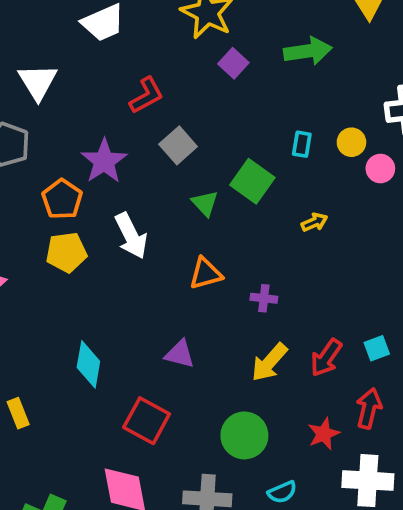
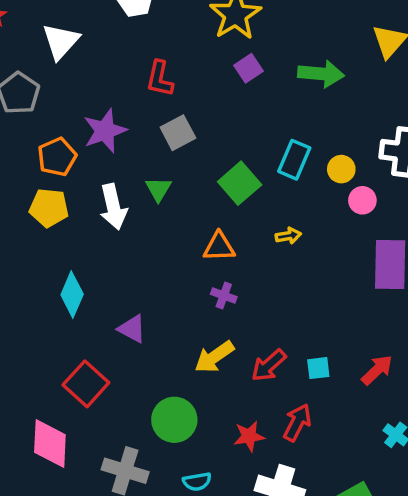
red L-shape: (146, 95) -> (160, 79), turned 117
cyan rectangle: (302, 144) -> (294, 160), size x1.5
green triangle: (205, 203) -> (158, 189), moved
orange triangle: (206, 273) -> (219, 247), moved
cyan diamond: (88, 364) -> (72, 295), moved

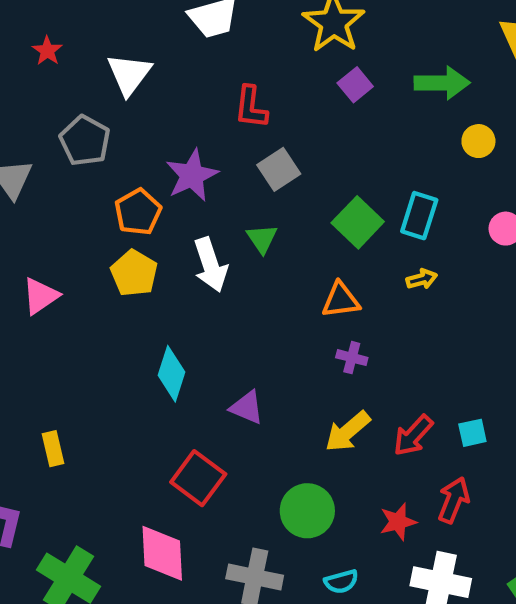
cyan rectangle: (294, 160) -> (419, 216), moved
yellow circle: (341, 169) -> (478, 141), moved
yellow pentagon: (49, 208) -> (134, 273), turned 30

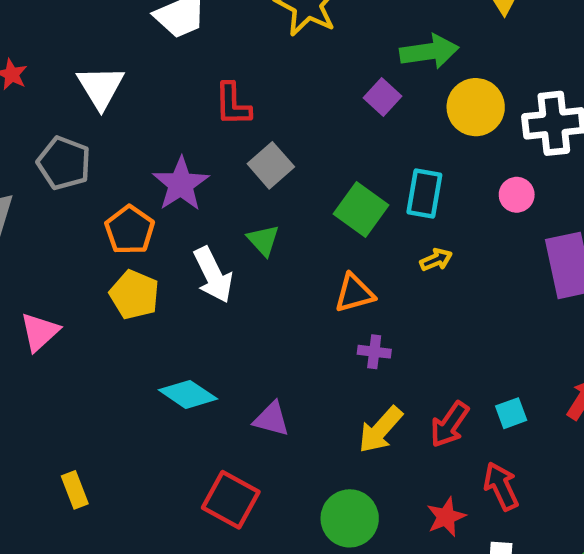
purple square: (355, 85) -> (382, 97), moved
yellow circle: (478, 141) -> (476, 107), size x1.6
cyan diamond: (172, 374) -> (188, 394), turned -66
red arrow: (454, 500) -> (501, 486), turned -39

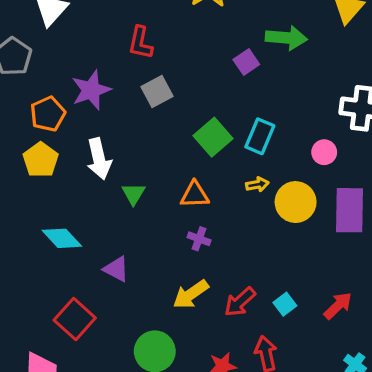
yellow circle: (476, 107) -> (296, 202), moved
green triangle: (263, 240) -> (133, 194), moved
cyan square: (511, 413) -> (285, 304), turned -30

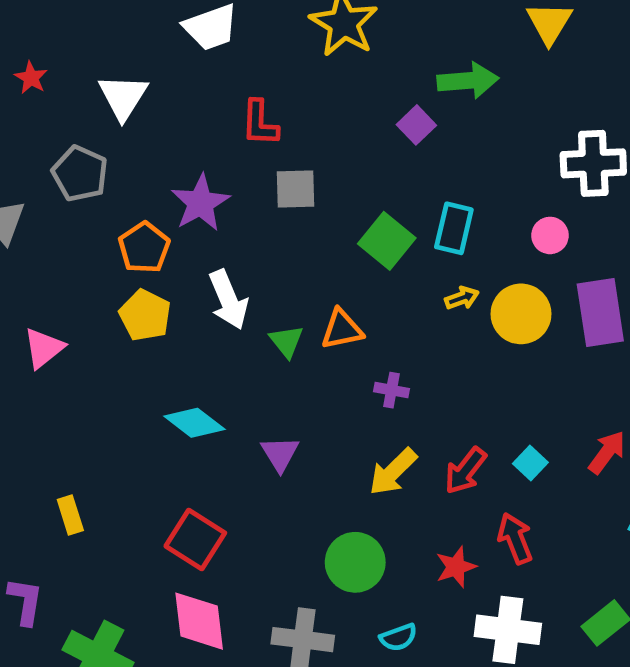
gray square: (157, 92) -> (296, 189), turned 36
orange triangle: (195, 195) -> (342, 329), moved
purple triangle: (116, 269) -> (280, 454), turned 40
red square: (75, 319) -> (195, 539), moved

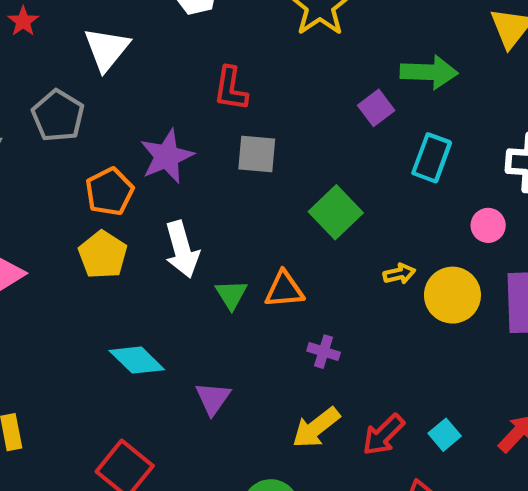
cyan rectangle: (454, 228) -> (432, 158), moved

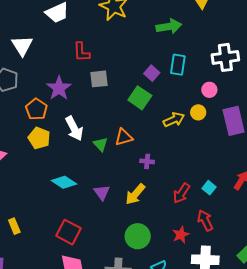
purple square: (376, 108) -> (152, 73), moved
yellow arrow: (399, 274) -> (174, 120), size x1.5
yellow circle: (452, 295) -> (198, 112), moved, size x0.6
yellow arrow: (316, 428) -> (135, 194), moved

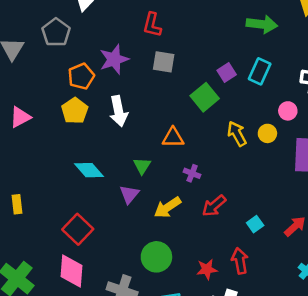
yellow arrow: (174, 120) -> (237, 134), turned -110
green triangle: (100, 144) -> (142, 166), moved
red arrow: (181, 193) -> (214, 206), moved

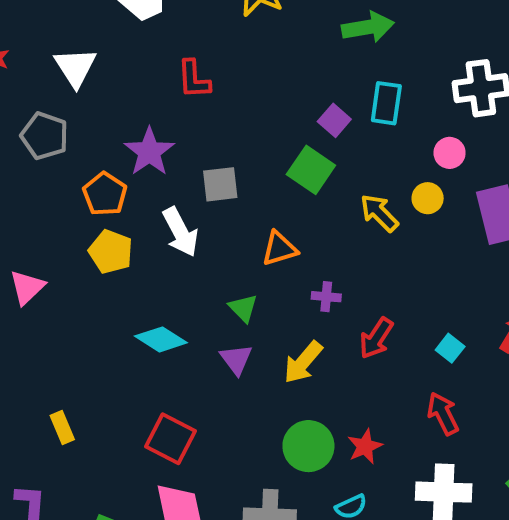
gray square: (164, 62) -> (220, 184), moved
red star: (207, 269) -> (365, 446), moved

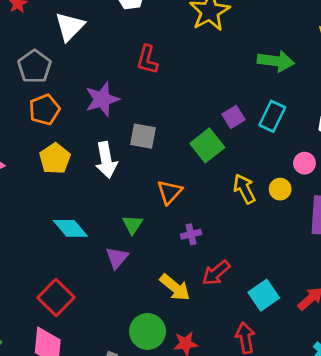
orange pentagon: (105, 194) -> (44, 110), moved
orange triangle: (279, 249) -> (169, 192), turned -48
purple cross: (326, 297) -> (191, 234), turned -36
cyan square: (450, 348) -> (264, 295), size x1.5
yellow arrow: (303, 362) -> (175, 287), moved, turned -108

